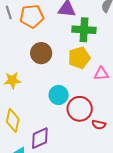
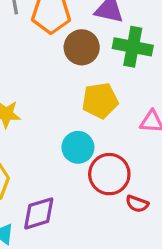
brown circle: (41, 53) -> (82, 47), moved
yellow pentagon: (79, 58) -> (100, 101), moved

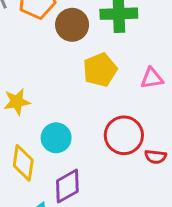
cyan circle: (78, 147) -> (56, 138), moved

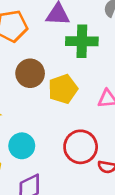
brown circle: (72, 25) -> (30, 73), moved

